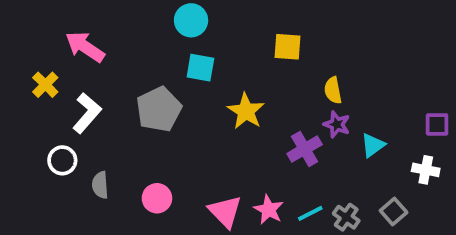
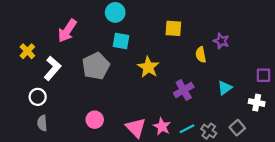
pink arrow: (85, 47) -> (67, 31), moved, turned -90
purple star: (337, 124) -> (221, 41), moved
gray semicircle: (100, 185) -> (42, 123), moved

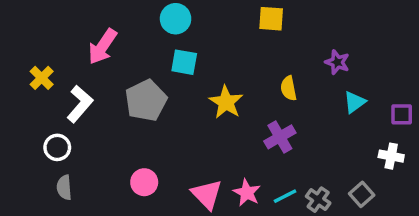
yellow square: (173, 28) -> (271, 19), moved
yellow semicircle: (201, 55) -> (289, 88), moved
cyan triangle: (225, 88) -> (355, 102), moved

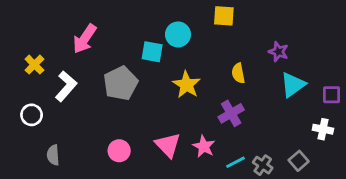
cyan circle: (176, 19) -> (178, 34), moved
cyan triangle: (355, 102) -> (293, 85), size x1.4
white circle: (57, 147) -> (32, 115), moved
pink star: (247, 193) -> (204, 146), moved
pink triangle: (207, 194) -> (168, 145), moved

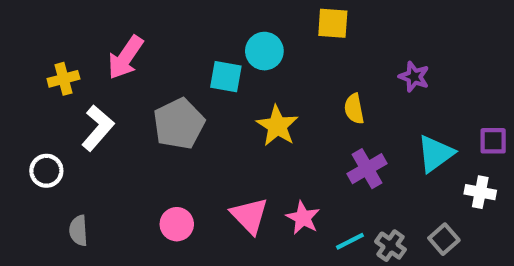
yellow cross: (34, 65) -> (63, 79), moved, turned 30
cyan triangle: (293, 85) -> (435, 154), moved
purple cross: (231, 113) -> (367, 169), moved

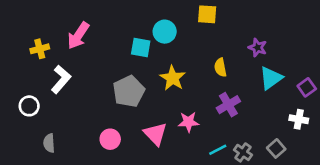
gray pentagon: (179, 124) -> (129, 91), moved
purple square: (493, 141) -> (307, 87), turned -36
cyan triangle: (435, 154) -> (271, 78), moved
pink star: (303, 218) -> (189, 122), moved, turned -30

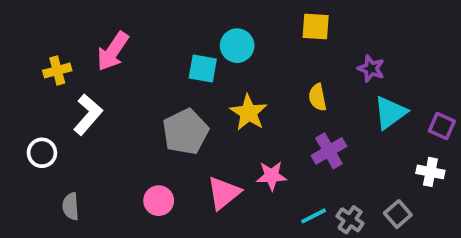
yellow square: (207, 14) -> (316, 27), moved
purple square: (307, 87) -> (442, 126), turned -30
pink triangle: (155, 134) -> (224, 193), turned 35

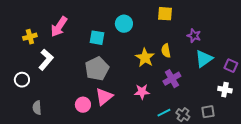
cyan square: (203, 69) -> (97, 38), moved
yellow star: (249, 113) -> (145, 58), moved
pink triangle: (224, 193) -> (104, 97), moved
gray square: (398, 214) -> (208, 112), turned 32

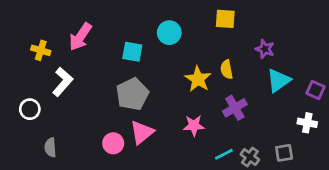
yellow cross: (30, 37) -> (41, 50), turned 32

